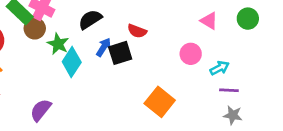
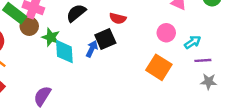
blue arrow: (104, 47) -> (92, 49), moved
cyan diamond: (72, 62) -> (64, 52), turned -30
orange square: (160, 102) -> (159, 67), moved

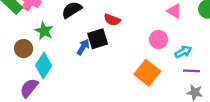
brown circle: (29, 26) -> (24, 49), moved
cyan diamond: (64, 52) -> (44, 66), moved, turned 30

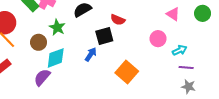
blue arrow: (83, 47) -> (91, 54), moved
cyan diamond: (44, 66) -> (56, 58), turned 35
orange square: (147, 73) -> (127, 72), moved

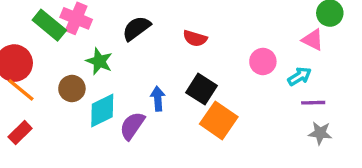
pink triangle: (173, 14) -> (313, 40), moved
black square: (104, 36) -> (202, 89), moved, turned -36
blue arrow: (91, 54) -> (158, 99), turned -32
purple semicircle: (42, 77) -> (132, 126), moved

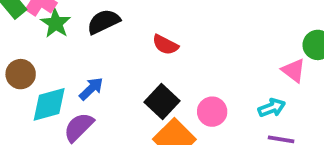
green star: (99, 61) -> (56, 23), moved
pink circle: (263, 61) -> (212, 112), moved
blue arrow: (158, 99) -> (91, 89), moved, turned 40

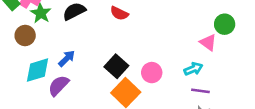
red semicircle: (165, 45) -> (119, 13), moved
brown circle: (21, 74) -> (25, 36), moved

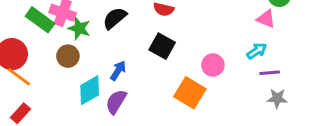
black square: (116, 66) -> (162, 46), moved

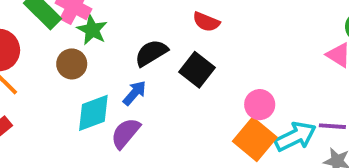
black semicircle: (115, 18) -> (151, 53), moved
cyan arrow: (257, 51) -> (295, 137), moved, size x1.5
orange square: (190, 93) -> (255, 139), moved

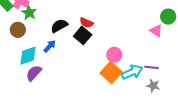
red semicircle: (206, 22) -> (87, 23), moved
purple semicircle: (126, 133) -> (34, 73), moved

